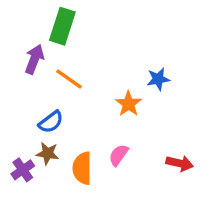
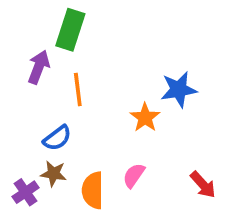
orange line: (69, 79) -> (78, 90), turned 48
blue star: (158, 79) -> (179, 90), size x1.4
red arrow: (180, 163) -> (203, 185), turned 35

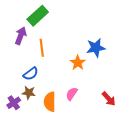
green rectangle: (70, 30) -> (38, 16), turned 30

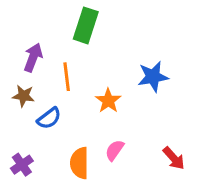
green rectangle: (38, 16) -> (86, 25), moved, turned -30
orange star: (78, 63) -> (108, 101), moved
brown star: (29, 93) -> (23, 96), moved

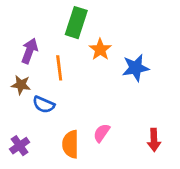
orange star: (108, 101) -> (100, 49), moved
blue semicircle: (49, 118) -> (44, 105), turned 60
red arrow: (174, 158) -> (154, 140), turned 40

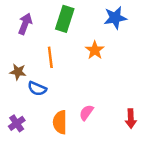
orange star: (100, 49) -> (95, 50), moved
purple arrow: (29, 51) -> (25, 24), moved
blue star: (136, 68) -> (115, 18), moved

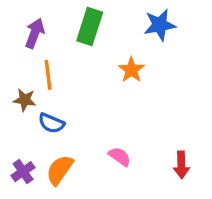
orange line: (50, 57) -> (48, 75), moved
pink semicircle: (86, 113) -> (120, 157), turned 91
orange semicircle: (60, 122) -> (60, 170), moved, turned 35

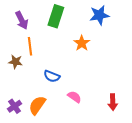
purple arrow: (35, 33) -> (22, 20), turned 132
blue semicircle: (51, 123) -> (52, 76), moved

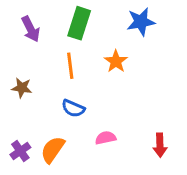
orange line: (30, 46) -> (70, 66), moved
pink semicircle: (74, 97) -> (106, 138), turned -48

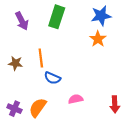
orange star: (116, 61) -> (98, 39), moved
orange line: (70, 66) -> (41, 58), moved
purple cross: (20, 151) -> (14, 109), turned -32

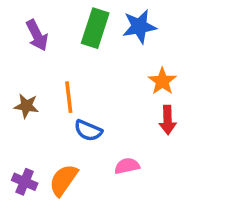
blue star: (101, 16) -> (139, 26), moved
orange star: (98, 39) -> (162, 81), moved
red arrow: (115, 104) -> (168, 120), moved

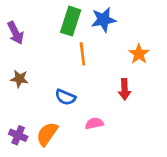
purple arrow: (37, 35) -> (15, 33), moved
orange star: (162, 81) -> (139, 54), moved
orange line: (69, 97) -> (82, 54), moved

